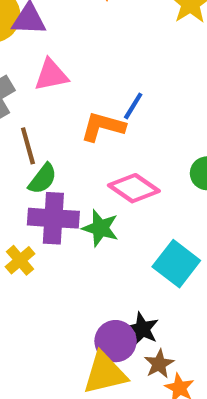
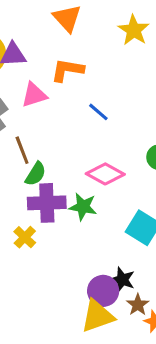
blue line: (133, 106) -> (98, 112), turned -75
orange L-shape: (103, 127) -> (67, 70), moved

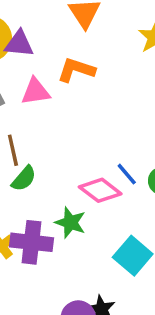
blue line: (98, 112) -> (127, 174), moved
purple cross: (47, 203) -> (32, 242), moved

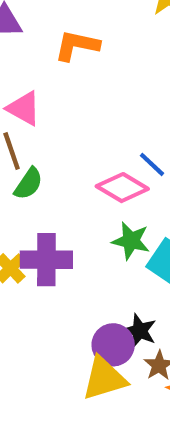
pink triangle: (36, 92) -> (24, 108), moved, turned 44
green star: (70, 222) -> (131, 241), moved

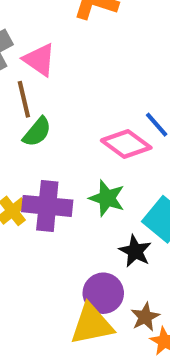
green star: (131, 241) -> (107, 198), moved
black star: (140, 331) -> (135, 251), moved

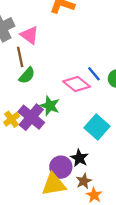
green star: (107, 198) -> (50, 106), moved
purple cross: (47, 206) -> (31, 117), turned 32
black star: (135, 251) -> (79, 158), moved

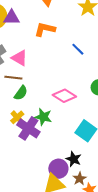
brown line: (20, 57) -> (13, 78), turned -66
blue line: (94, 74) -> (78, 49), moved
yellow cross: (12, 119) -> (17, 117), moved

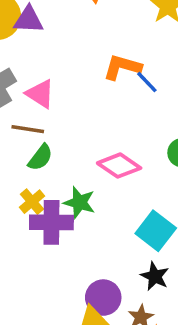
orange L-shape: (45, 29) -> (122, 67), moved
purple cross: (28, 128) -> (51, 222), turned -35
black star: (74, 159) -> (155, 276), moved

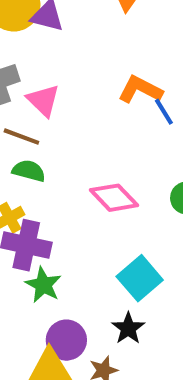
green semicircle: (40, 157) -> (29, 171), turned -124
green star: (79, 202) -> (43, 285), moved

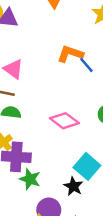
black star: (128, 328) -> (73, 186), moved

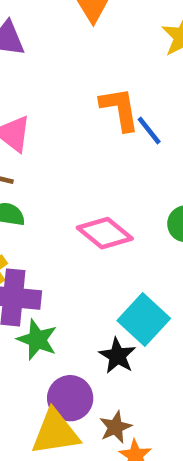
orange L-shape: (70, 54) -> (120, 109), turned 60

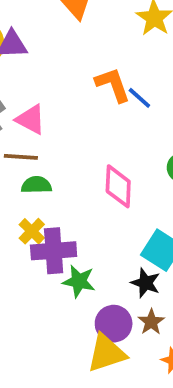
pink diamond: (105, 233) -> (118, 186), turned 63
brown star: (115, 427) -> (151, 322), moved

